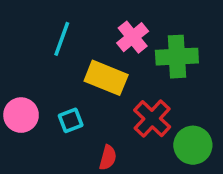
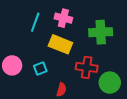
pink cross: (133, 37) -> (63, 18), moved, turned -36
red cross: (152, 119) -> (87, 67), turned -35

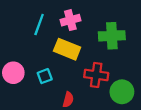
pink cross: (63, 18) -> (70, 20), turned -30

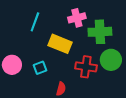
pink cross: (70, 20) -> (77, 18), moved
green circle: (122, 92) -> (111, 60), moved

